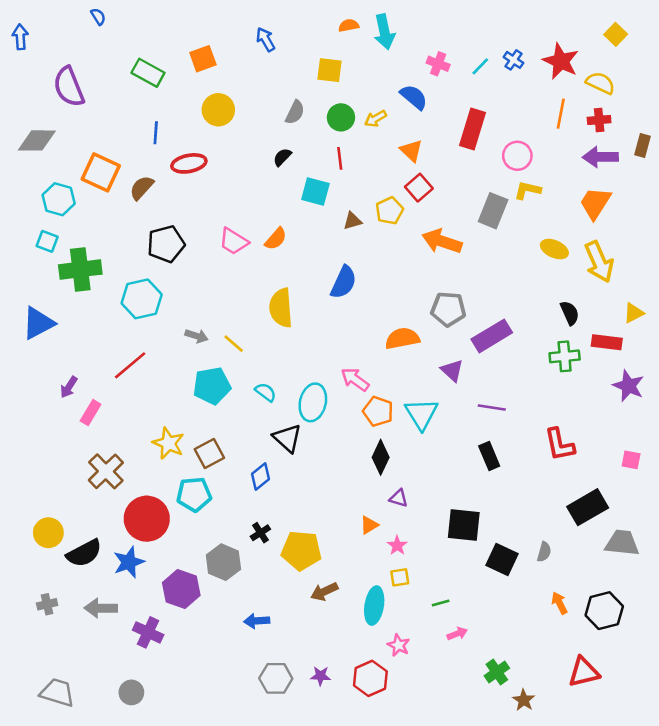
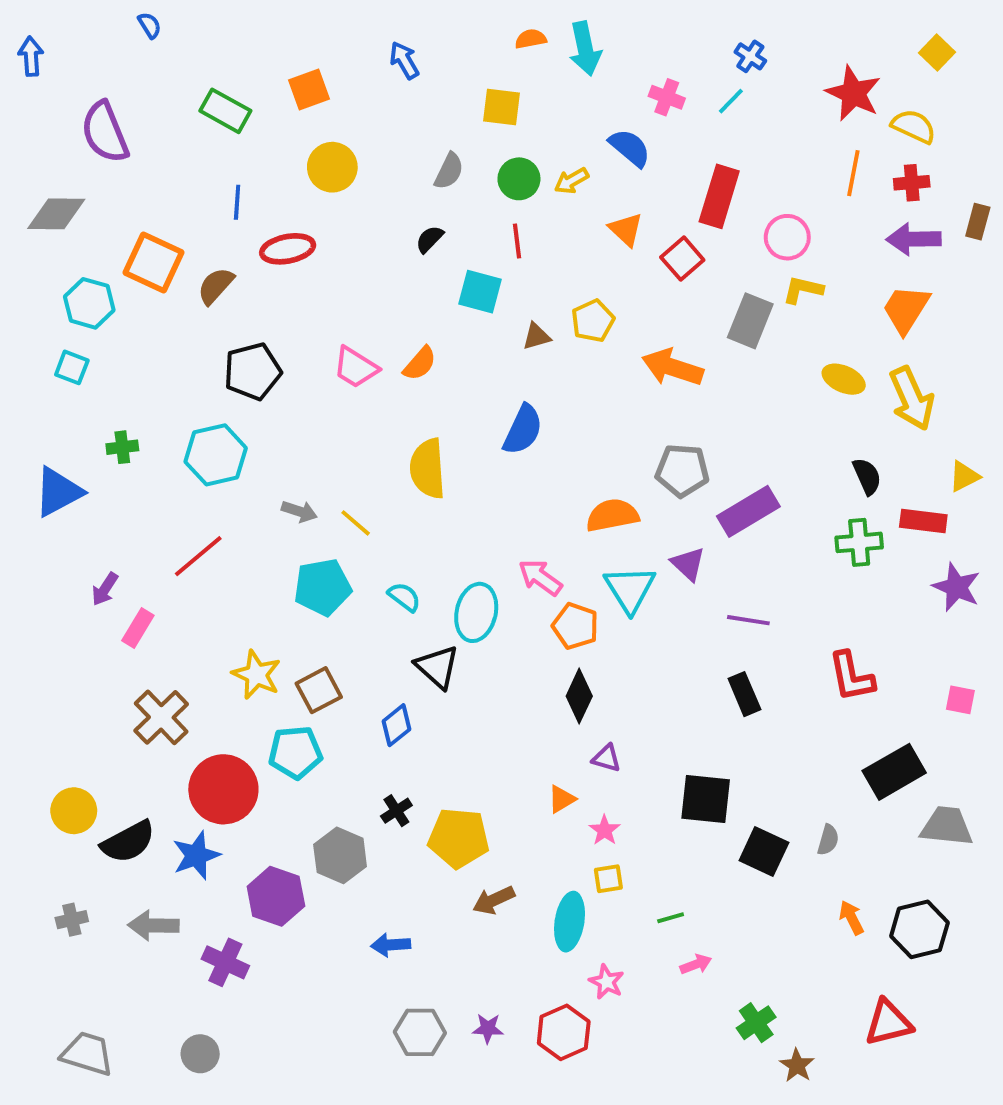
blue cross: (513, 60) -> (750, 56), moved
red square: (419, 188) -> (682, 259), moved
green cross: (80, 269) -> (122, 447), moved, size x0.5
cyan triangle: (421, 414) -> (630, 589), moved

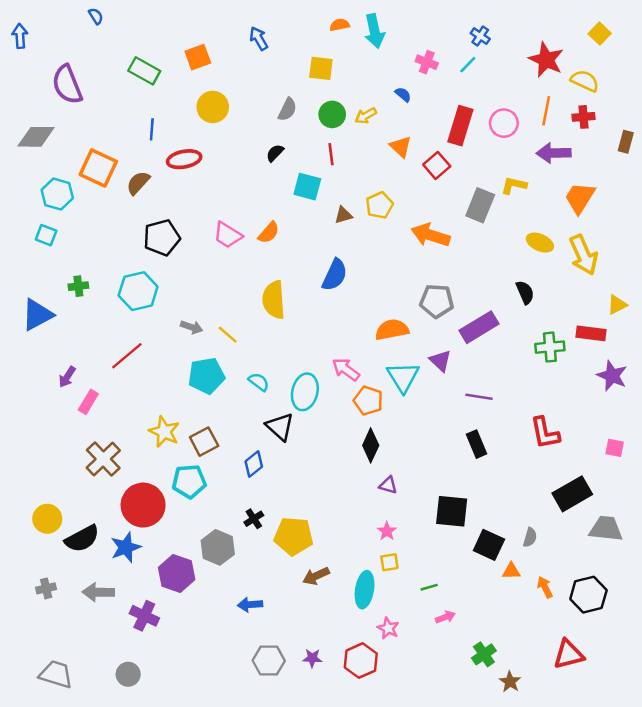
blue semicircle: (630, 148) -> (403, 95), size x0.6
pink circle: (787, 237) -> (504, 123), moved
purple arrow: (914, 239) -> (554, 153), moved
black semicircle: (867, 476) -> (525, 292), moved
orange triangle: (562, 799) -> (511, 571), moved, turned 30

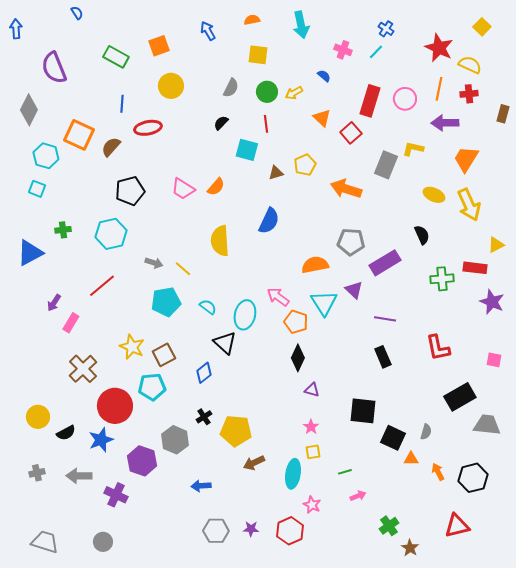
orange semicircle: (340, 25) -> (252, 20), moved
gray diamond: (36, 137) -> (29, 110), turned -64
black semicircle: (82, 539) -> (66, 433), size x0.7

